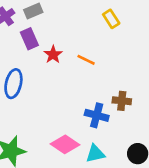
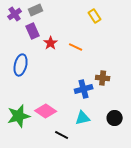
blue cross: (97, 115) -> (84, 89), turned -30
pink diamond: (65, 144) -> (46, 111), moved

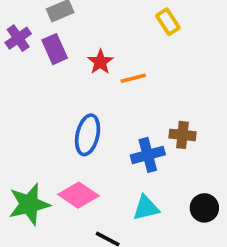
purple cross: (15, 14) -> (18, 38), moved
red star: (51, 43) -> (100, 62), moved
orange line: (76, 47) -> (133, 78), turned -40
blue ellipse: (21, 65) -> (88, 135), moved

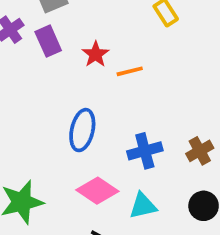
brown cross: (182, 135) -> (200, 151), moved, turned -35
pink diamond: (78, 195) -> (97, 191), moved

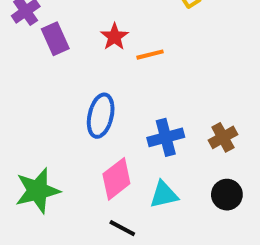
purple rectangle: (48, 41) -> (55, 39), moved
pink diamond: (97, 191) -> (116, 179), turned -72

